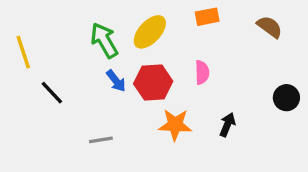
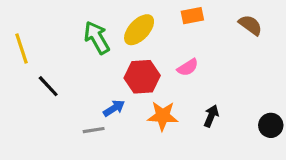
pink semicircle: (202, 72) -> (188, 67), turned 60
blue arrow: (116, 81) -> (114, 108), moved, turned -85
black circle: (286, 98) -> (271, 125), moved

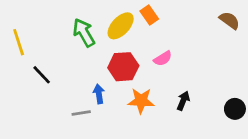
orange rectangle: (192, 16) -> (149, 15), moved, turned 66
brown semicircle: (250, 25) -> (229, 20), moved
blue arrow: (114, 108) -> (99, 94), turned -66

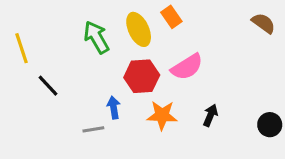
yellow ellipse: (121, 26) -> (139, 29), turned -68
pink semicircle: (163, 59) -> (187, 67), size x1.5

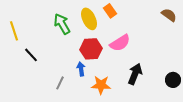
blue arrow: (114, 107) -> (81, 69), moved
orange star: (162, 115) -> (101, 85), moved
black arrow: (210, 115) -> (135, 74), size x1.5
gray line: (93, 129) -> (60, 83), turned -56

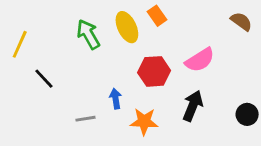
yellow line: (14, 31) -> (20, 44), turned 42
pink semicircle: (120, 43) -> (200, 60), moved
red hexagon: (91, 49) -> (154, 71), moved
gray line: (60, 83) -> (85, 119), turned 56

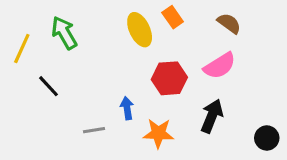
brown semicircle: (241, 21) -> (229, 23), moved
green arrow: (88, 34) -> (64, 33), moved
black circle: (247, 114) -> (267, 138), moved

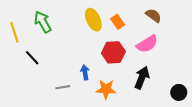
orange rectangle: (173, 17) -> (118, 22), moved
yellow line: (22, 48) -> (14, 32), turned -42

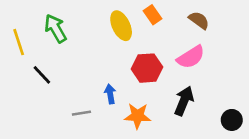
orange rectangle: (118, 22) -> (153, 15), moved

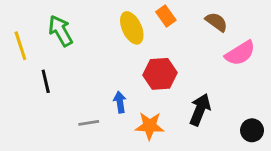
pink semicircle: (191, 57) -> (240, 53), moved
black line: (42, 75) -> (46, 81), turned 30

